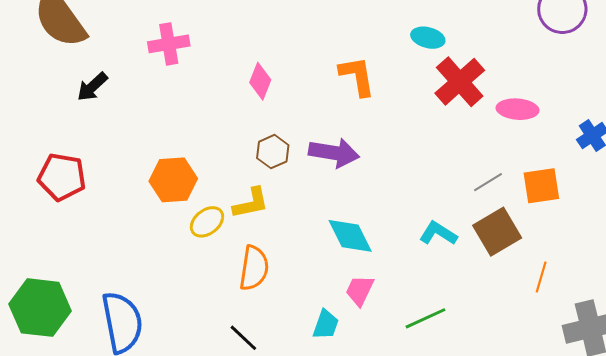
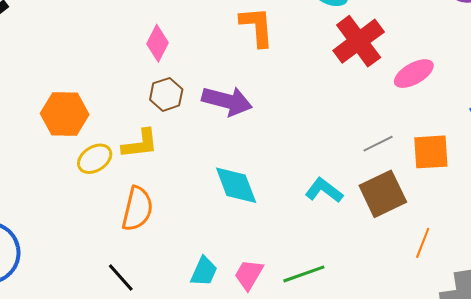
pink diamond: (260, 81) -> (157, 43), moved
pink ellipse: (518, 109) -> (414, 74), turned -39
pink trapezoid: (360, 290) -> (249, 275), moved

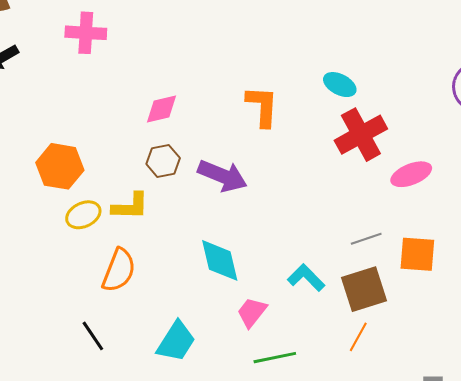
pink diamond: (157, 43) -> (161, 109), turned 42
orange line: (423, 243) -> (358, 337), moved
cyan trapezoid: (204, 271) -> (176, 341), size x1.4
pink trapezoid: (249, 275) -> (252, 312), moved

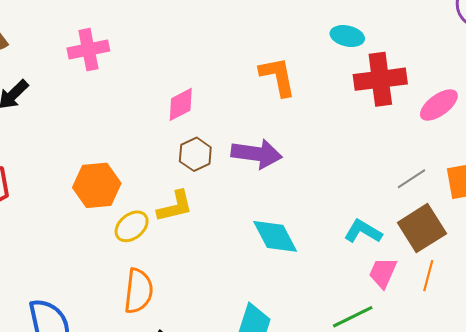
red cross: (361, 135) -> (380, 79), turned 36
orange semicircle: (119, 270) -> (138, 291), moved
pink trapezoid: (252, 312) -> (383, 273), moved

